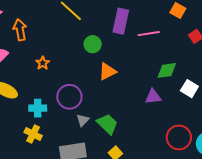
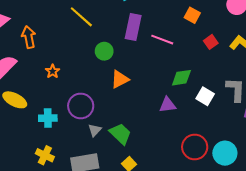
pink line: (149, 34) -> (162, 40), turned 30
yellow cross: (33, 134) -> (45, 155), moved

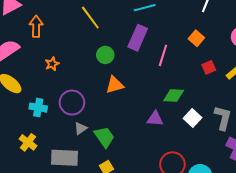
pink line: (162, 40) -> (163, 55), turned 75

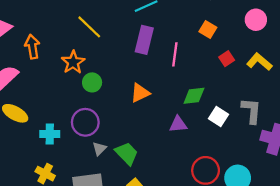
green circle: (105, 55) -> (92, 82), moved
orange star: (52, 64) -> (73, 62), moved, size x1.5
orange triangle: (115, 85) -> (140, 93), moved

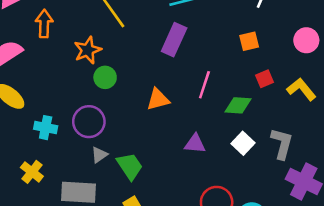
orange square: (208, 30) -> (249, 41), turned 35
pink line: (175, 54) -> (204, 85), moved
green diamond: (194, 96) -> (238, 105), moved

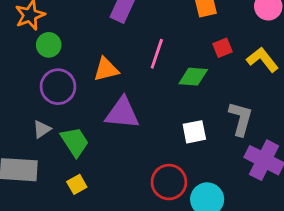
purple circle: (89, 122) -> (58, 87), moved
white square: (243, 143) -> (194, 132), moved, turned 35
purple triangle: (195, 144) -> (122, 113), moved, size x1.5

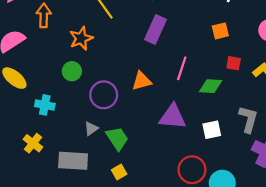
green circle: (49, 45) -> (72, 71), moved
red square: (222, 48) -> (234, 63), turned 32
purple triangle: (122, 113) -> (172, 117), moved

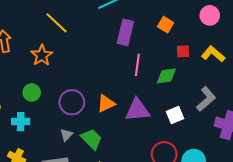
purple rectangle: (156, 29) -> (125, 32), moved
orange square: (220, 31) -> (166, 25), turned -35
green circle: (72, 71) -> (32, 93), moved
orange triangle: (142, 81) -> (106, 103), moved
gray L-shape: (248, 119) -> (206, 99), turned 45

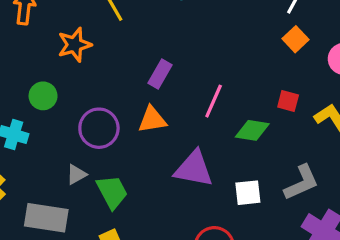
orange square: (166, 25) -> (295, 39), moved
purple rectangle: (125, 32) -> (160, 74), moved, size x0.7
orange triangle: (106, 103) -> (152, 120), moved

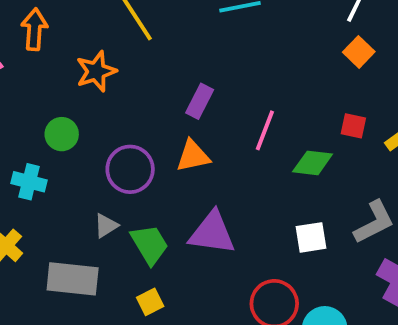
purple triangle: (194, 169) -> (212, 233), moved

